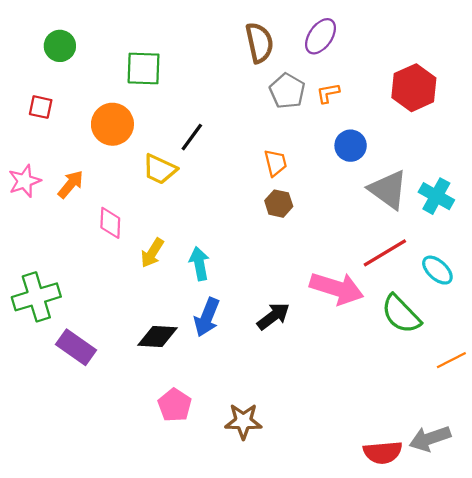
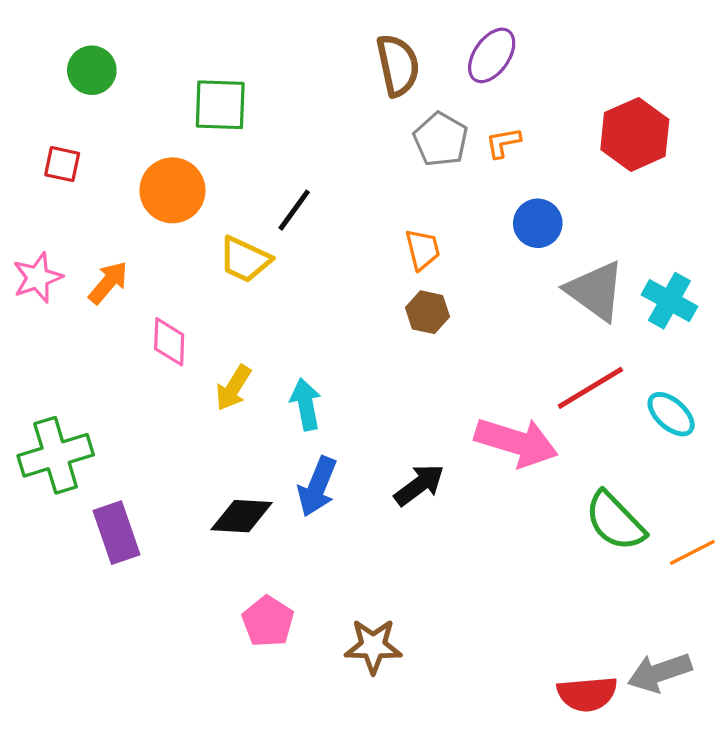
green semicircle: (401, 314) -> (615, 521), moved
purple rectangle: (76, 347) -> (116, 533), turned 36

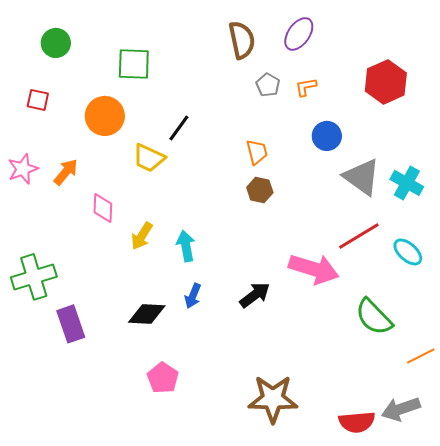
gray pentagon: (441, 139) -> (268, 85), size x0.7
blue arrow: (317, 487) -> (193, 296), size x0.7
orange line: (692, 552) -> (421, 356), moved
brown star: (373, 646) -> (273, 399), moved, size x1.4

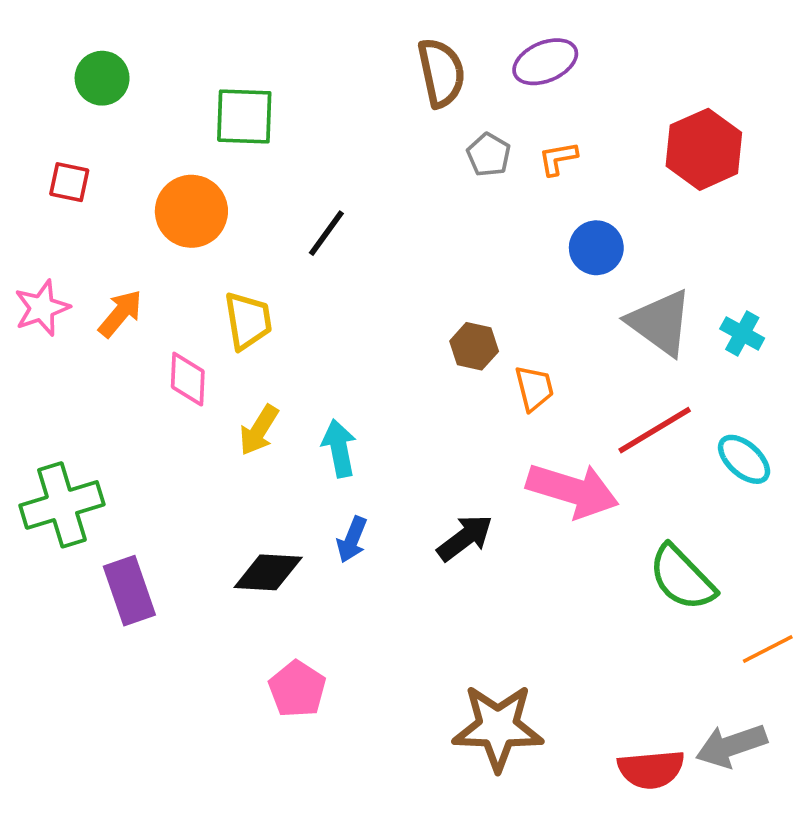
purple ellipse: (299, 34) -> (545, 62), turned 32
orange trapezoid: (257, 152) -> (534, 388), moved
yellow trapezoid: (149, 158) -> (248, 321), moved, turned -124
cyan cross: (407, 183) -> (742, 333), size x0.7

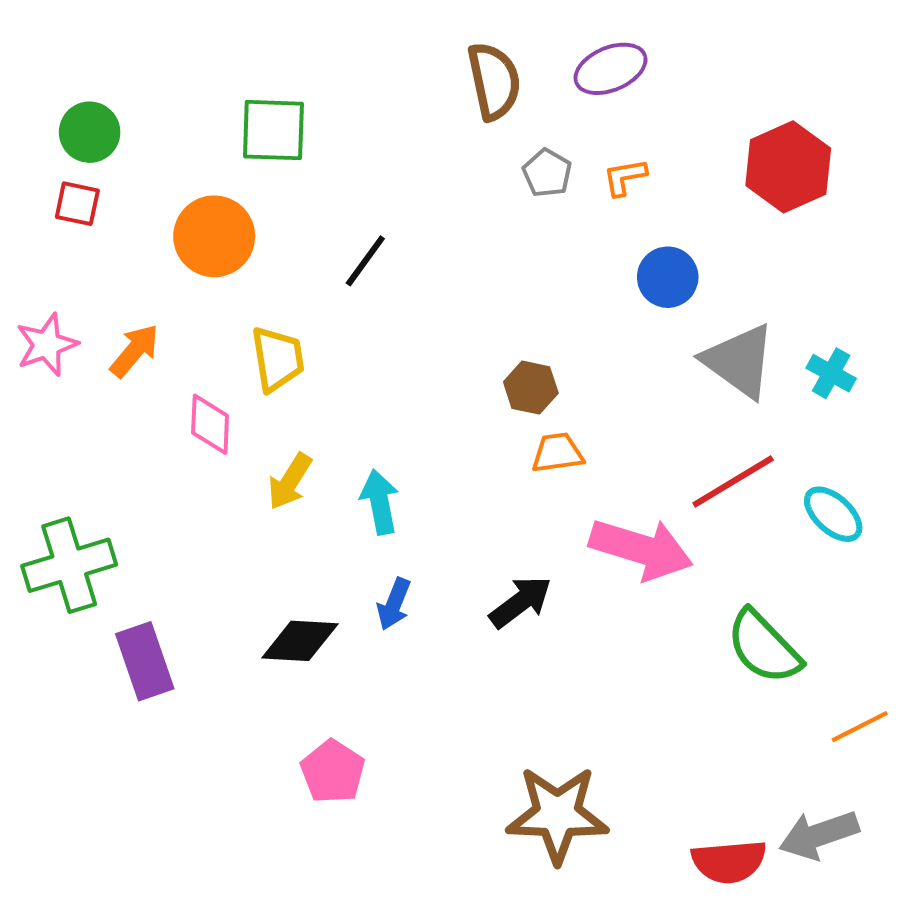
green circle: (102, 78) -> (90, 132), moved
orange trapezoid: (534, 388) -> (557, 453), moved, turned -84

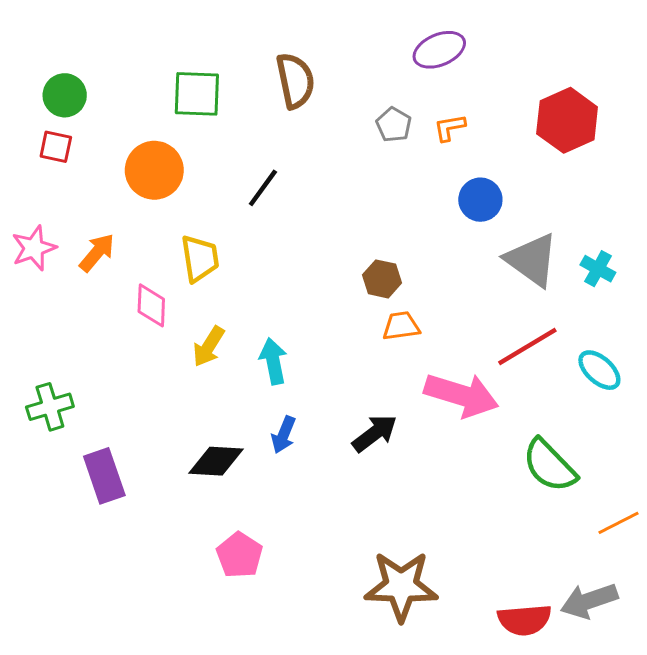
brown semicircle: (494, 81) -> (295, 81), moved
green cross: (69, 565) -> (50, 407), size x0.7

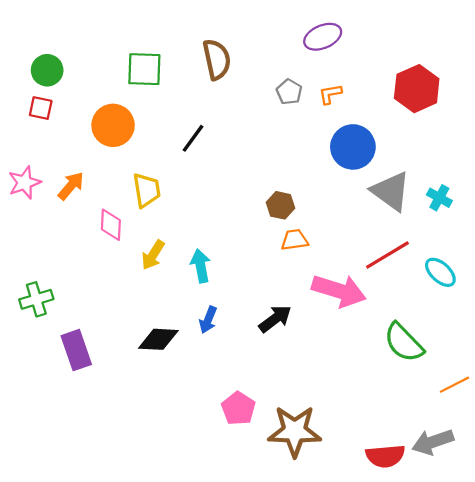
blue circle: (480, 200) -> (353, 147), size x1.4
pink pentagon: (239, 555) -> (238, 408), moved

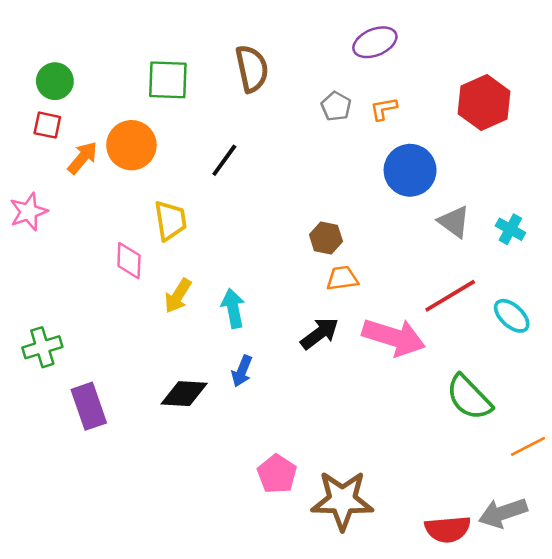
orange arrow: (71, 186) -> (82, 158), moved
gray triangle: (391, 191) -> (454, 222), size x0.7
black arrow: (275, 319) -> (320, 333), moved

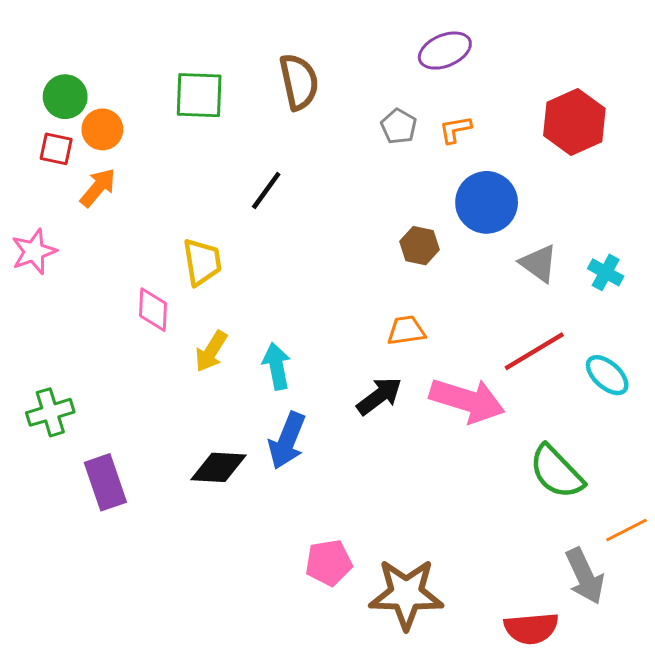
orange circle: (131, 145) -> (102, 129), moved, size x0.7
brown hexagon: (326, 238) -> (420, 246), moved
blue arrow: (242, 371) -> (287, 441), size x1.5
pink pentagon: (277, 474) -> (329, 563), turned 30
gray arrow: (503, 513) -> (585, 576), moved, turned -96

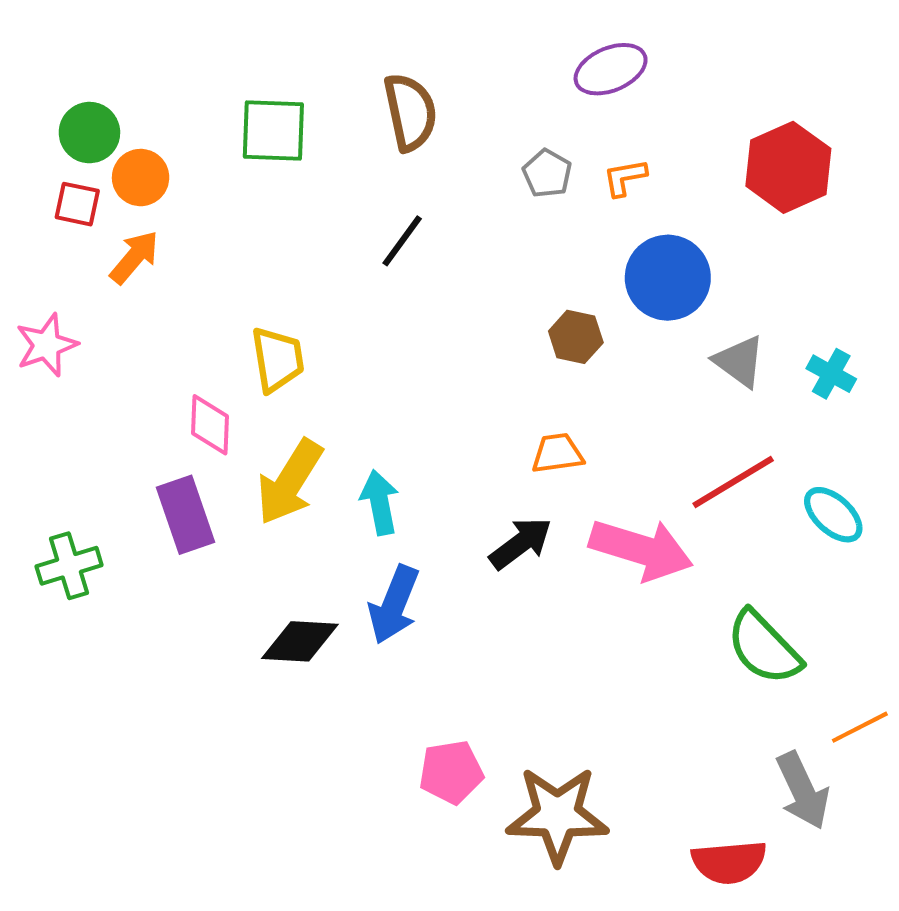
black line: (266, 190) -> (402, 241), moved
yellow arrow: (211, 351) -> (290, 482), size x1.5
purple rectangle: (105, 482) -> (186, 515), moved

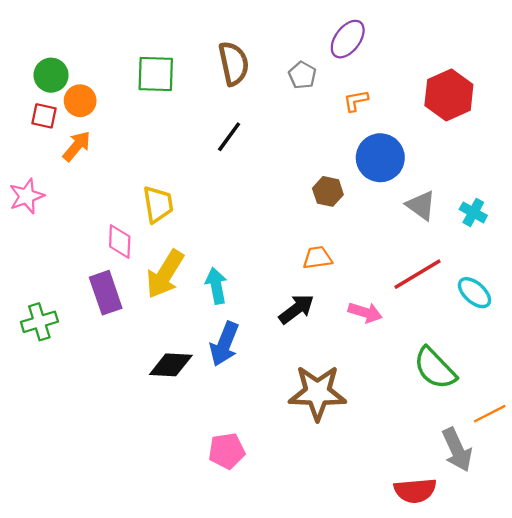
purple ellipse: (611, 69) -> (348, 39), turned -30
gray pentagon: (547, 173) -> (302, 75), moved
pink arrow: (641, 549) -> (365, 312), size x0.6
pink pentagon: (451, 772) -> (227, 451), moved
brown star: (557, 815) -> (317, 393), moved

